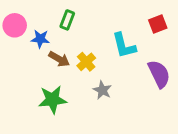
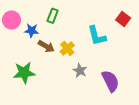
red square: (158, 24) -> (123, 19), turned -32
purple semicircle: (159, 74) -> (110, 81), moved
green star: (52, 100) -> (24, 73), moved

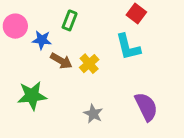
red square: (123, 19) -> (136, 13), moved
gray star: (80, 71) -> (93, 114), moved

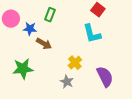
yellow cross: (89, 64) -> (75, 63), moved

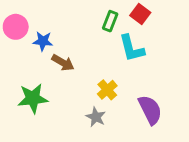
green rectangle: (50, 15) -> (110, 21), moved

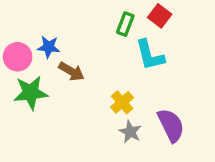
pink circle: (16, 27) -> (18, 57), moved
green star: (33, 98) -> (31, 93), moved
gray star: (96, 117) -> (130, 132), moved

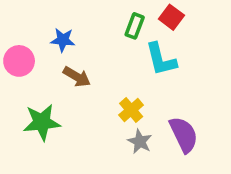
blue star: (49, 47) -> (63, 40), moved
green star: (31, 93) -> (42, 122), moved

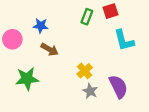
red square: (171, 17) -> (110, 11), turned 35
cyan L-shape: (161, 59) -> (124, 40), moved

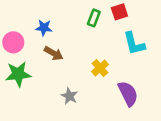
yellow cross: (85, 71) -> (100, 68), moved
green star: (27, 79) -> (18, 74), moved
gray star: (90, 91) -> (69, 96), moved

